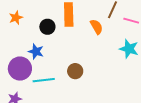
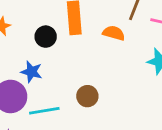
orange semicircle: (97, 27) -> (114, 33), turned -42

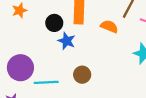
blue star: (31, 72) -> (67, 41), moved

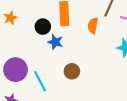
orange semicircle: (109, 26) -> (93, 26), turned -98
cyan line: (46, 82) -> (40, 81), turned 70

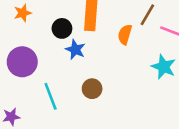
purple circle: (16, 70) -> (22, 62), moved

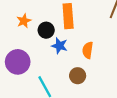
orange star: (23, 13) -> (24, 21), moved
orange semicircle: (125, 35) -> (88, 50), moved

